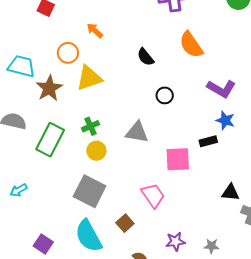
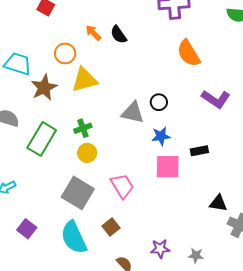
black semicircle: (145, 57) -> (119, 35), moved
blue star: (225, 120) -> (161, 136), moved, turned -30
gray triangle: (137, 132) -> (133, 113), moved
pink trapezoid: (153, 195) -> (122, 186), moved
purple square: (43, 244) -> (27, 229), moved

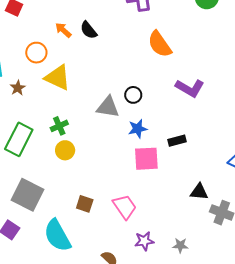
yellow triangle: (85, 80) -> (58, 78), turned 44
brown star: (44, 88) -> (18, 88), size x0.6
pink trapezoid: (122, 186) -> (125, 207), moved
gray square: (78, 193) -> (28, 195), moved
brown square: (111, 227) -> (85, 204), moved, turned -30

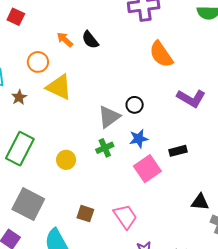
gray triangle: (108, 107) -> (109, 117), turned -45
green cross: (59, 126) -> (105, 148), moved
pink square: (146, 159) -> (147, 169), turned -32

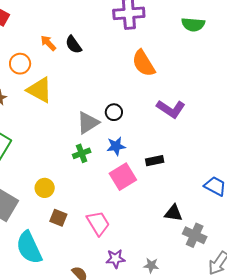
yellow circle: (66, 160) -> (45, 188), moved

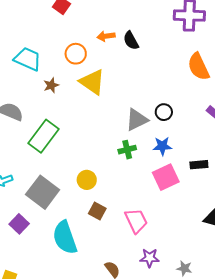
orange arrow: (48, 43) -> (106, 36), turned -60

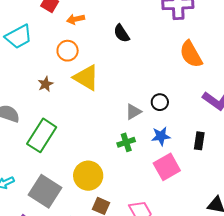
orange arrow: (106, 36) -> (76, 19), moved
cyan trapezoid: (28, 59) -> (19, 37), moved, turned 132
gray triangle: (137, 120) -> (133, 112), size x0.7
black rectangle: (199, 165) -> (199, 141), moved, turned -72
yellow circle: (87, 180) -> (88, 176), size x1.5

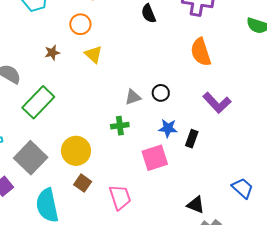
black semicircle: (122, 33) -> (149, 13), moved
yellow triangle: (86, 78) -> (93, 54), size x0.7
blue star: (161, 136) -> (168, 128), moved

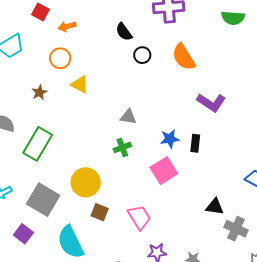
black circle: (161, 93) -> (142, 55), moved
gray triangle: (133, 97) -> (128, 117), turned 42

